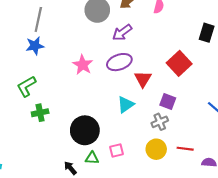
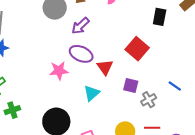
purple ellipse: (119, 62) -> (81, 54), turned 50
pink star: (83, 65) -> (59, 71), moved, turned -30
gray cross: (160, 122) -> (149, 100), moved

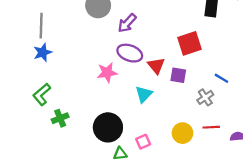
red square: (137, 49) -> (189, 43), turned 35
purple square: (131, 86) -> (178, 75), moved
blue line: (175, 86) -> (221, 78), moved

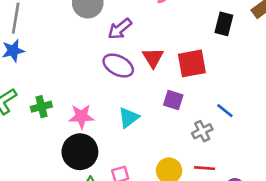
red triangle: (156, 66) -> (153, 58), moved
pink star: (107, 73) -> (81, 116), moved
green cross: (60, 118) -> (41, 107), moved

